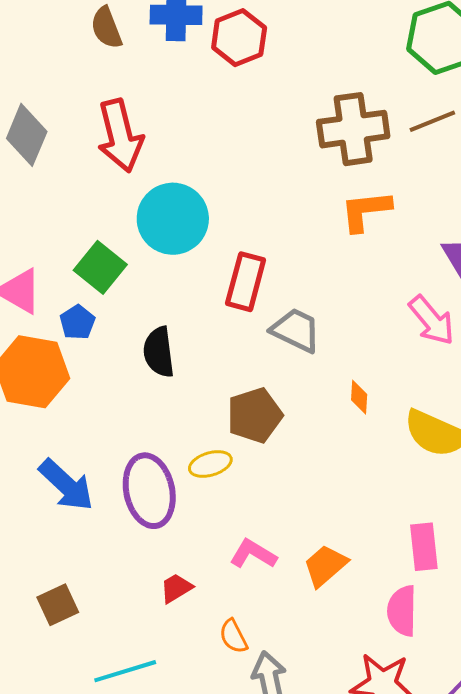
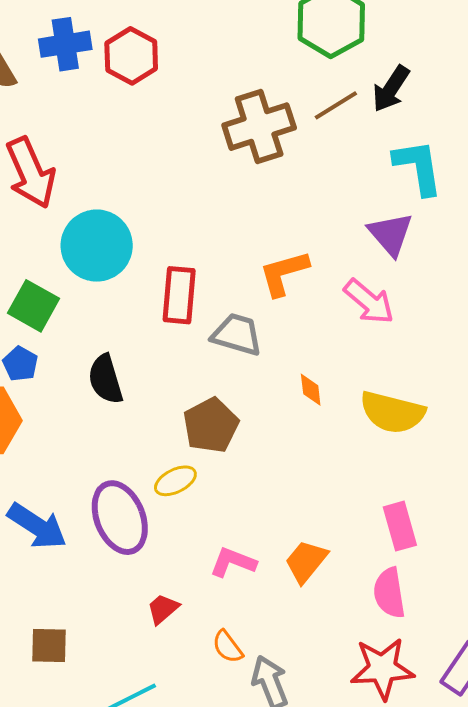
orange L-shape: (366, 211) -> (284, 273), moved
brown square: (58, 605) -> (49, 646), turned 36

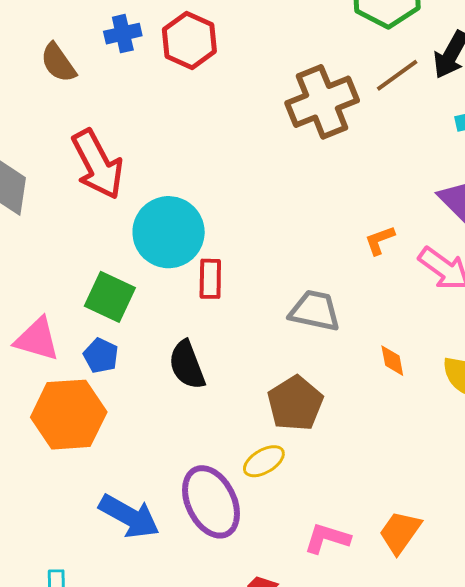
blue cross: (65, 44) -> (123, 34), size x0.7
orange L-shape: (284, 273) -> (380, 240), moved, size x0.6
red rectangle: (179, 295) -> (210, 279), moved, size x0.7

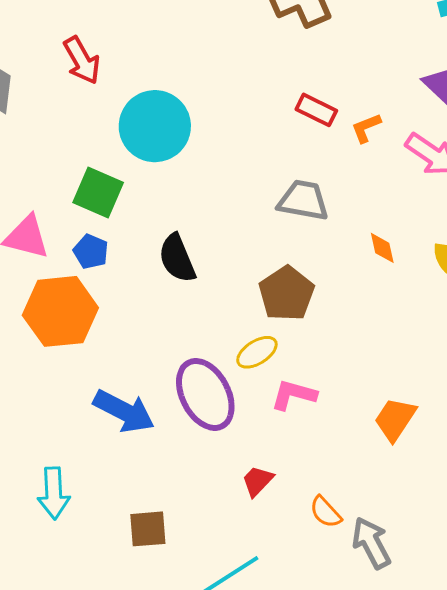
red arrow: (98, 164) -> (82, 60), size x0.7
red rectangle: (210, 279) -> (316, 110), moved, turned -63
pink L-shape: (327, 538) -> (294, 395), moved

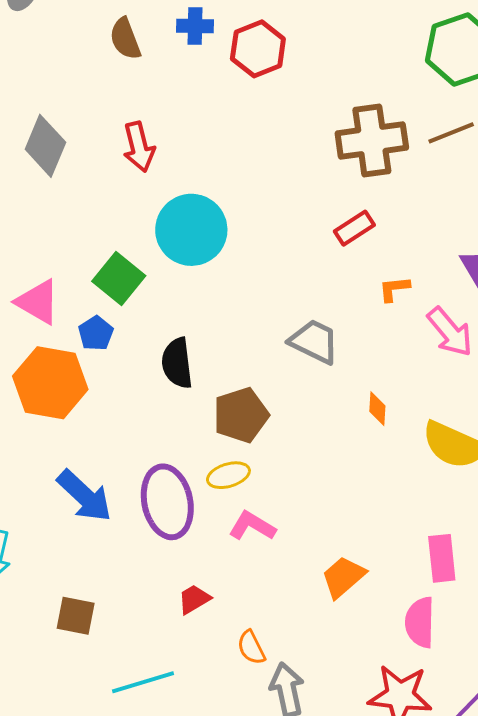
red rectangle: (316, 110) -> (354, 228), moved, turned -75
brown pentagon: (287, 294) -> (241, 415), moved

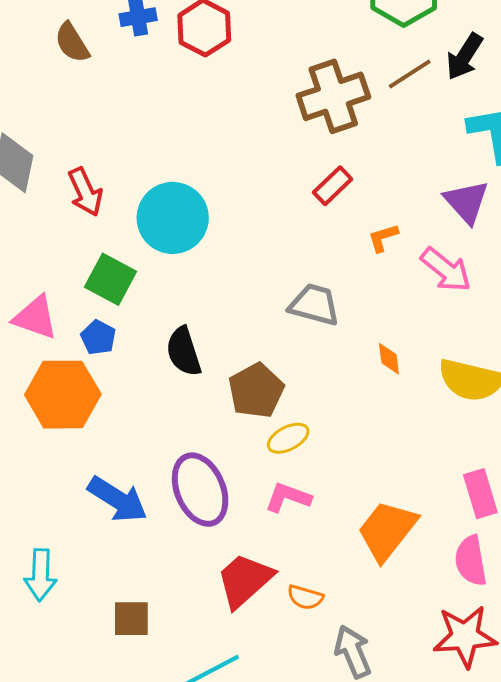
red arrow: (139, 147) -> (85, 192), moved
yellow ellipse: (228, 475) -> (288, 438), moved
orange trapezoid: (343, 577) -> (387, 530), size x1.4
red trapezoid: (194, 599) -> (245, 580), size x1.8
orange semicircle: (251, 648) -> (305, 597), moved, turned -36

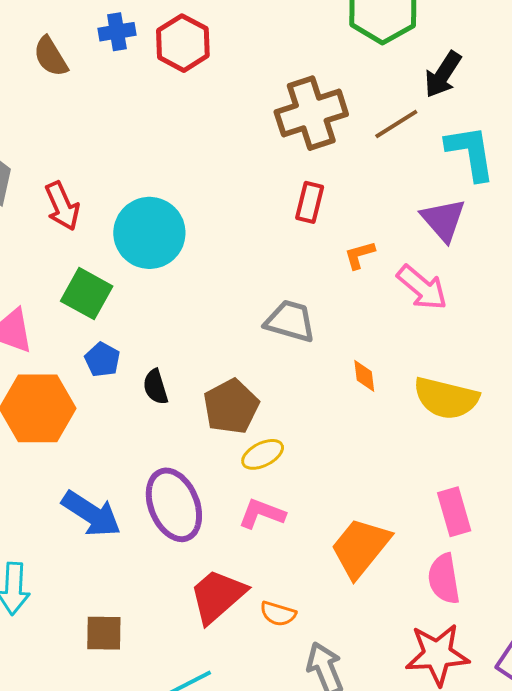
brown line: (410, 74) -> (396, 124), moved
red rectangle: (333, 186) -> (310, 202), turned -33
blue pentagon: (98, 337) -> (102, 360), moved
black semicircle: (184, 351) -> (155, 387), moved, size x0.7

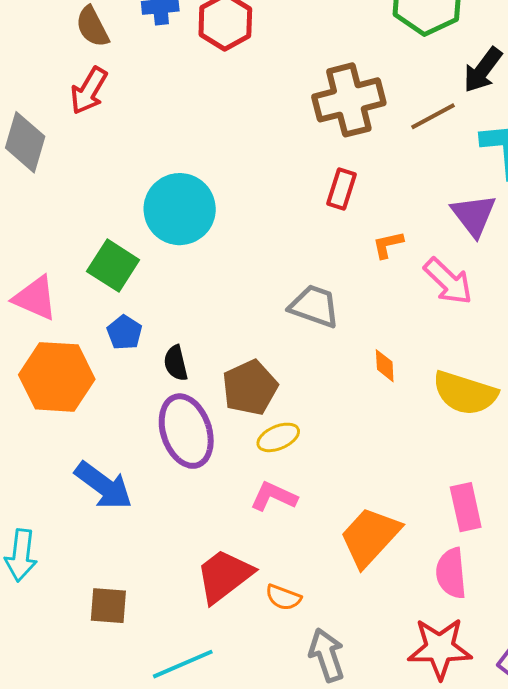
red arrow: (62, 206) -> (89, 91), moved, turned 51
purple ellipse: (174, 505) -> (186, 431), moved

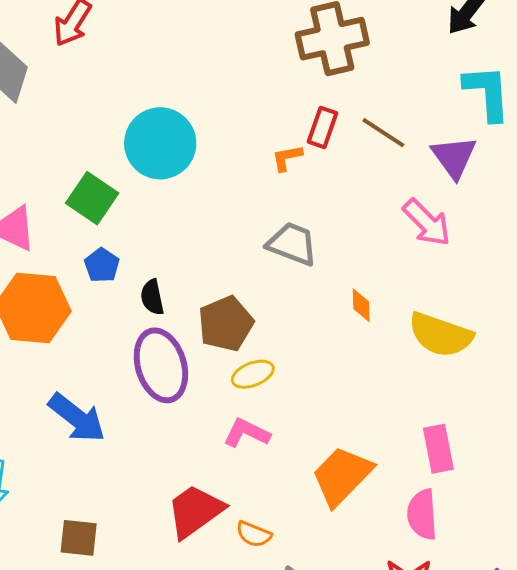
brown line: (433, 116) -> (383, 133), moved, turned 60
orange L-shape: (388, 245) -> (287, 158), moved

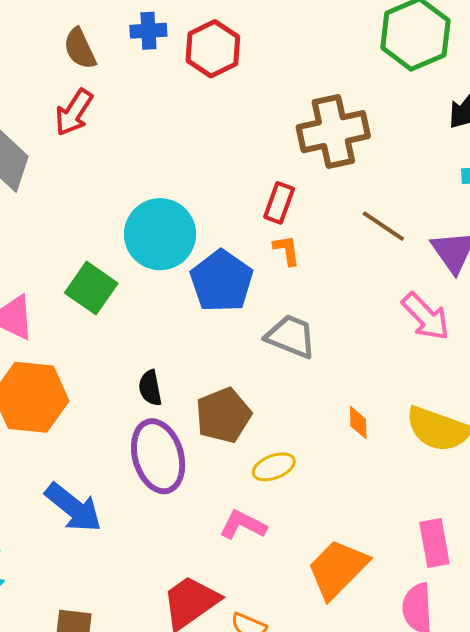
red rectangle: (323, 127) -> (279, 203), moved
orange L-shape: (287, 158) -> (287, 250), turned 92
blue pentagon: (102, 265) -> (222, 281), moved, size x1.8
orange diamond: (361, 305) -> (358, 422), moved
yellow ellipse: (253, 374) -> (274, 467), moved

